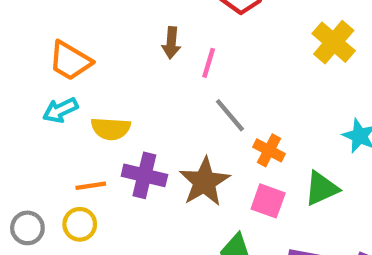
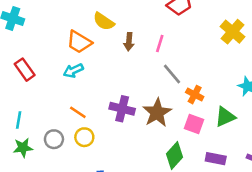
brown arrow: (171, 43) -> (129, 42), moved
yellow semicircle: (111, 129) -> (104, 21), moved, turned 30
orange line: (91, 186) -> (78, 112), moved, turned 42

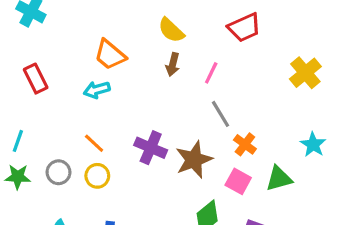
yellow semicircle: (104, 21) -> (171, 30), moved

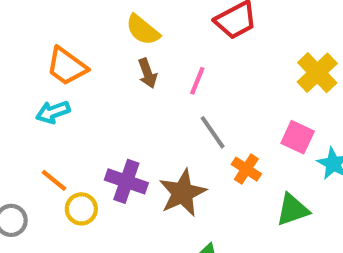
brown arrow: (173, 64) -> (148, 73), turned -30
yellow circle: (97, 176) -> (81, 209), moved
pink square: (238, 181) -> (298, 137), moved

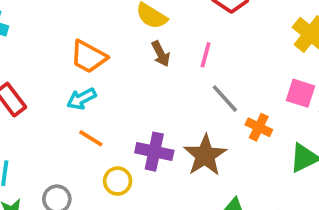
orange line: (54, 180) -> (91, 138), moved

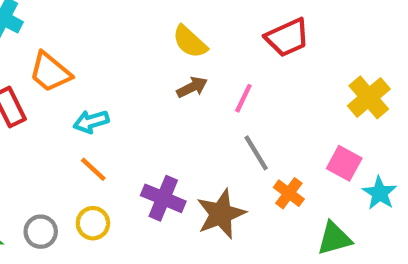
brown arrow: (161, 54) -> (192, 87), turned -100
orange trapezoid: (88, 57) -> (50, 72), moved
yellow circle: (118, 181) -> (93, 223), moved

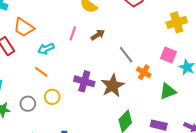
brown arrow: (192, 87) -> (98, 35), moved
yellow cross: (369, 97) -> (177, 22), turned 30
pink line: (243, 98) -> (73, 33), moved
orange line: (93, 169) -> (41, 72), moved

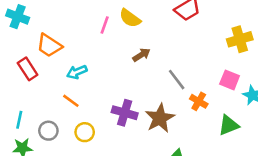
pink line: (73, 33) -> (105, 25), moved
gray circle: (28, 104) -> (48, 131), moved

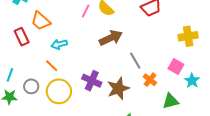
brown arrow: (141, 55) -> (111, 38), size x1.6
yellow circle: (85, 132) -> (59, 91), size x1.6

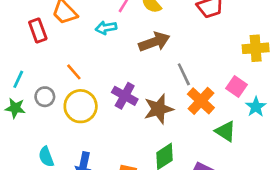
cyan arrow: (59, 44) -> (106, 28), moved
orange cross: (150, 80) -> (201, 101), size x1.5
green triangle: (171, 101) -> (225, 131), turned 42

